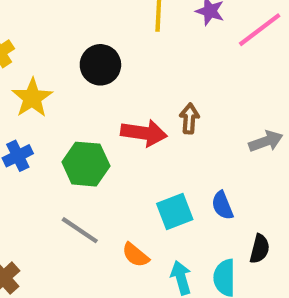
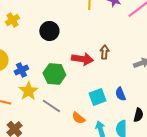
black circle: (100, 65) -> (49, 31), moved
yellow star: (32, 98) -> (28, 91), moved

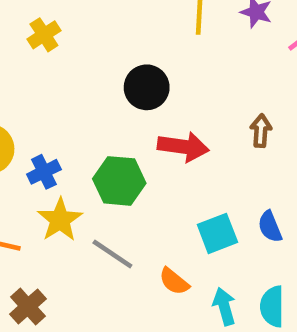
yellow cross: (12, 20) -> (44, 35), moved
black circle: (49, 31) -> (147, 87), moved
brown arrow: (104, 52) -> (261, 131), moved

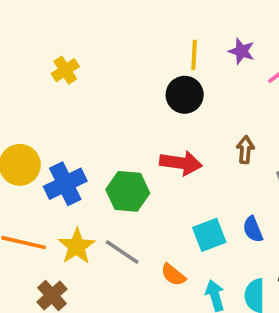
black circle: (147, 87) -> (185, 95), moved
blue cross: (44, 172) -> (65, 184), size x1.5
yellow star: (60, 220) -> (77, 246), moved

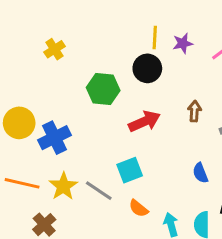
purple star: (241, 51) -> (183, 43), moved, turned -30
red arrow: (181, 163) -> (144, 121), turned -32
green hexagon: (128, 191) -> (103, 89), moved
cyan square: (209, 235) -> (130, 170), moved

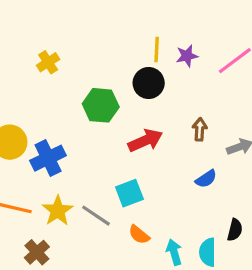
blue semicircle: (200, 173) -> (206, 179), moved, turned -102

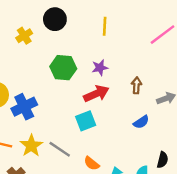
purple star: (187, 56) -> (100, 68), moved
black circle: (149, 83) -> (55, 19), moved
cyan square: (129, 193) -> (86, 121), moved

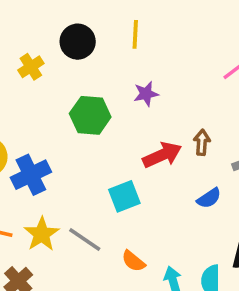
yellow line: (105, 26) -> (135, 34), moved
purple star: (100, 68) -> (146, 94), moved
red arrow: (96, 94) -> (162, 155), moved

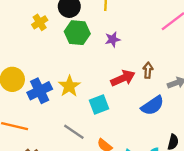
green hexagon: (90, 115) -> (77, 33), moved
blue semicircle: (209, 198) -> (152, 106), size x1.5
yellow star: (42, 234) -> (69, 86), moved

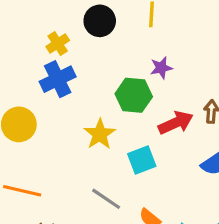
green hexagon: (77, 33) -> (134, 95), moved
blue cross: (40, 91) -> (58, 79), moved

